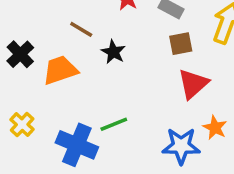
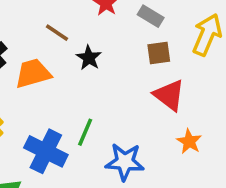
red triangle: (193, 84) -> (169, 95), turned -44
green line: (114, 124) -> (85, 132), turned -48
blue star: (181, 146) -> (125, 162), moved

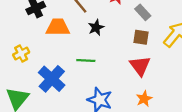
green line: (85, 132) -> (86, 60), moved, turned 54

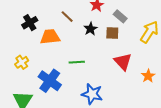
black star: (96, 27) -> (91, 29), moved
brown square: (141, 37) -> (112, 33), moved
orange star: (144, 99) -> (148, 76), moved

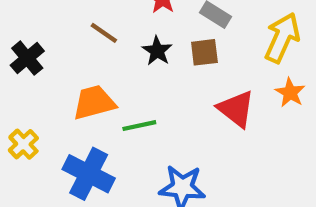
orange trapezoid: (50, 37) -> (94, 102), moved
orange star: (148, 76) -> (290, 93), moved

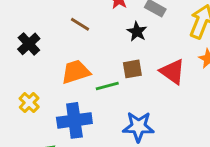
black star: (157, 51) -> (137, 32), moved
brown square: (204, 52) -> (132, 69), moved
blue cross: (89, 174) -> (74, 120), turned -32

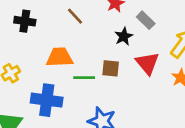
black cross: (29, 44) -> (25, 21), turned 36
red triangle: (172, 72) -> (147, 63), moved

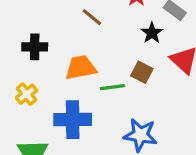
black cross: (25, 21) -> (35, 47), moved
brown square: (111, 68) -> (142, 72), turned 30

